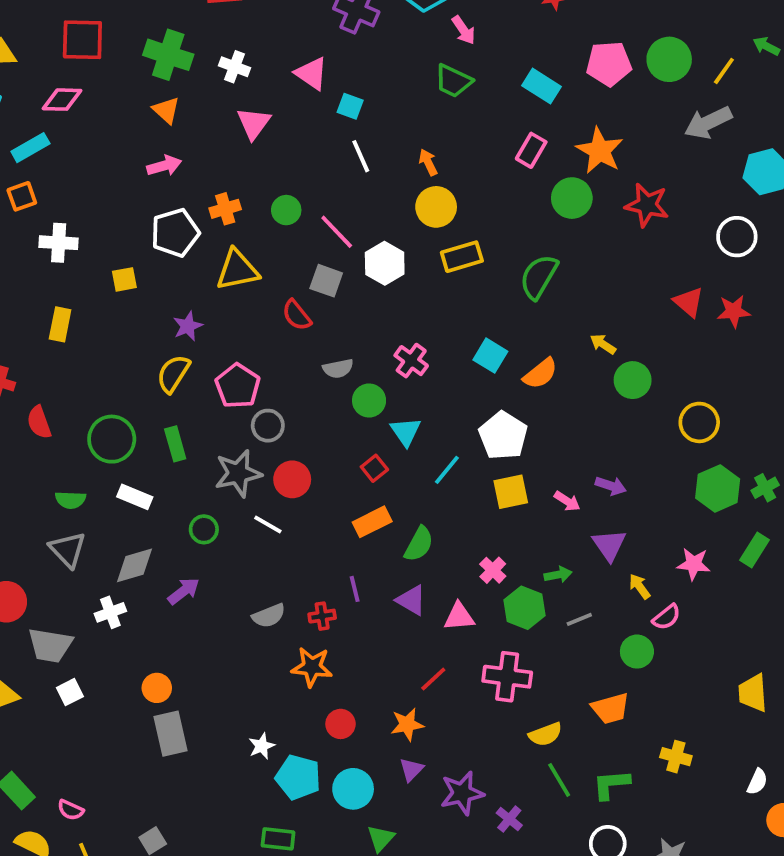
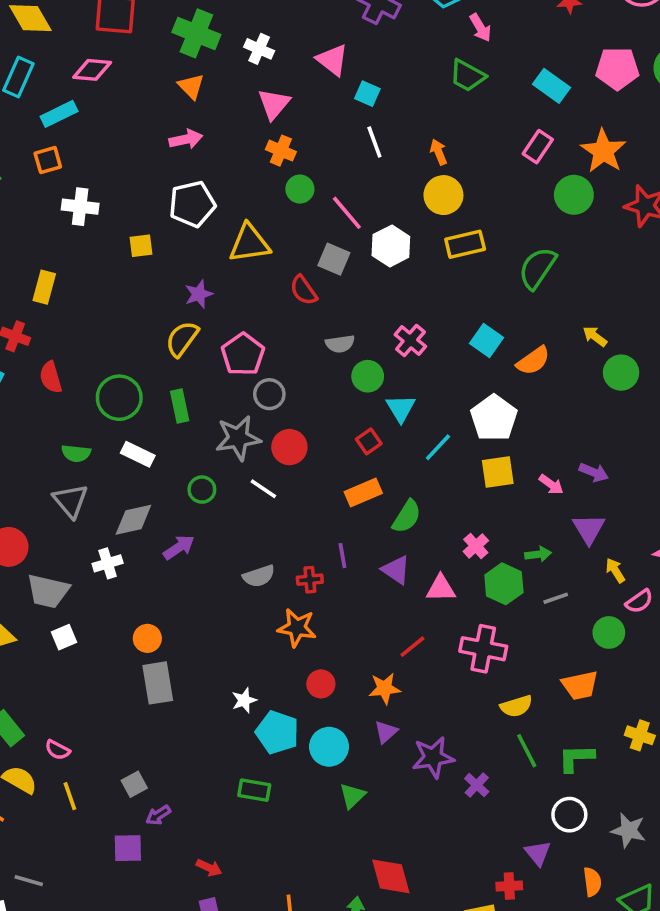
orange cross: (225, 209) -> (281, 151), moved, turned 36
yellow rectangle: (60, 324) -> (44, 287), moved

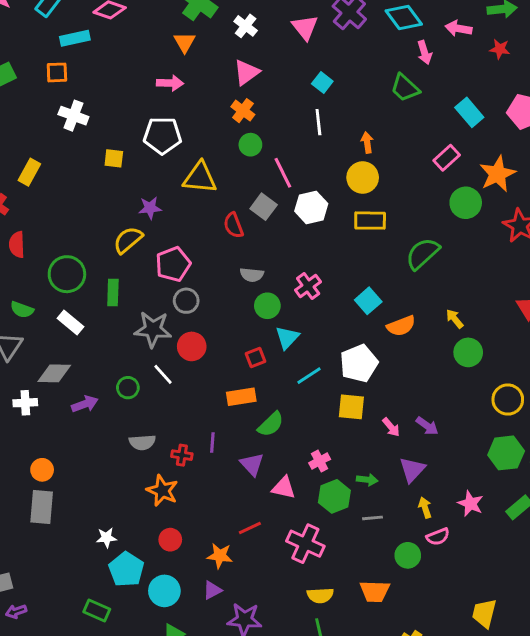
pink triangle: (332, 60) -> (305, 27), moved
green circle: (202, 490) -> (128, 388), moved

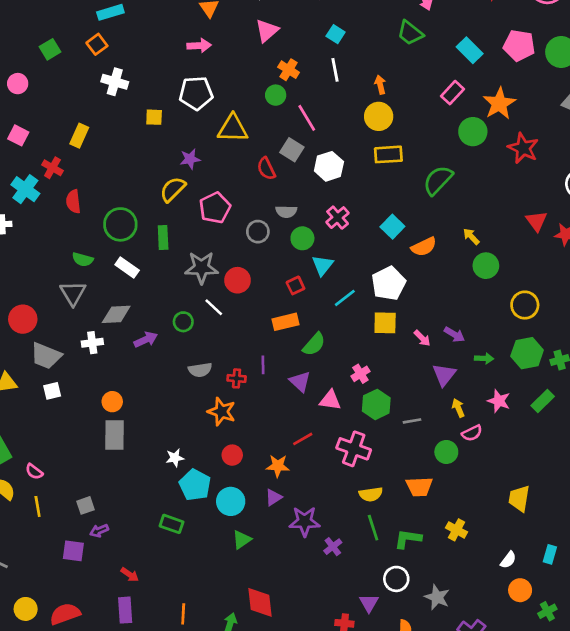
orange square: (57, 72) -> (97, 44), turned -30
orange cross: (243, 111) -> (289, 70), moved
white hexagon: (311, 207) -> (329, 166), moved
gray circle: (186, 301) -> (258, 232), moved
green arrow: (367, 480) -> (484, 358), moved

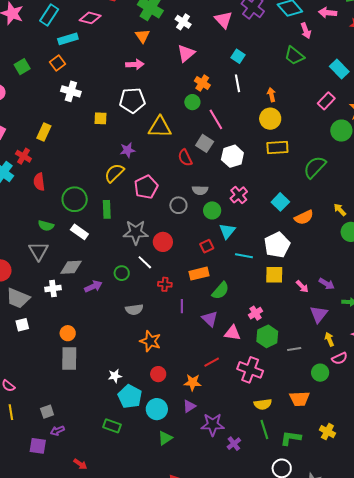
cyan line: (345, 298) -> (244, 256), turned 48
red cross: (237, 378) -> (165, 284), moved

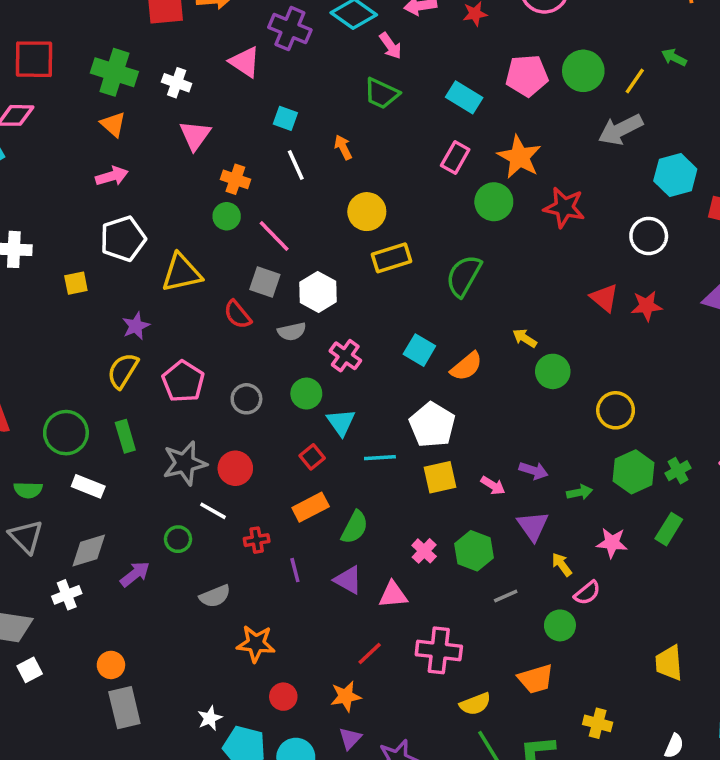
orange arrow: (272, 95) -> (343, 147), moved
gray semicircle: (200, 190) -> (292, 331), moved
green hexagon: (267, 336) -> (474, 551), moved

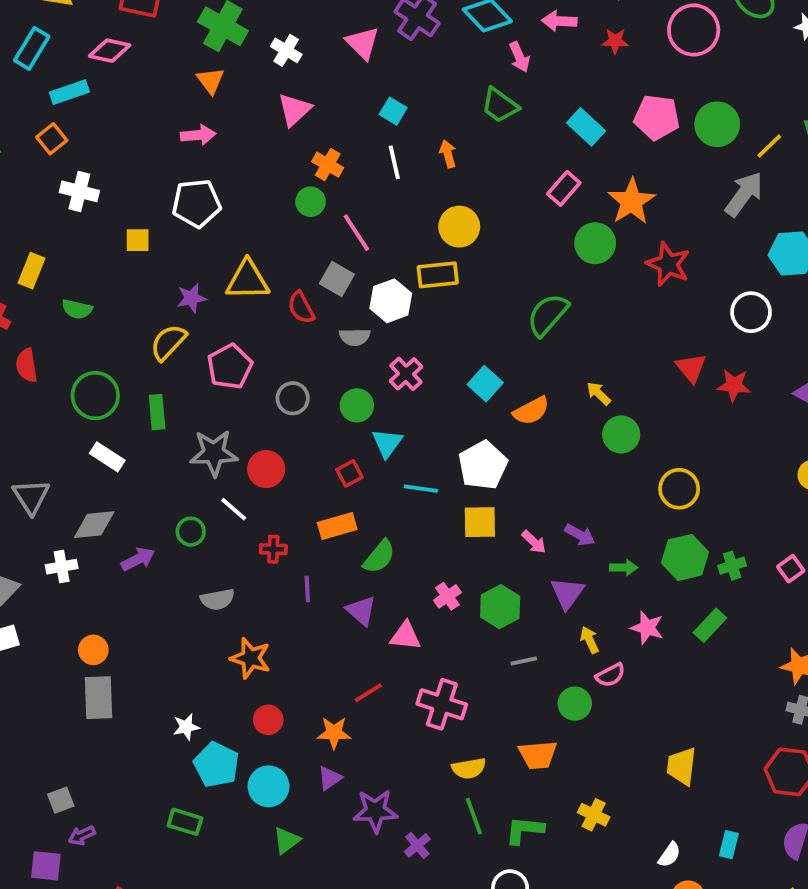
gray arrow: (620, 130) -> (744, 194), turned 141
yellow rectangle: (392, 258) -> (438, 275), moved
yellow triangle: (181, 273) -> (248, 280), moved
green semicircle: (28, 490) -> (77, 309), moved

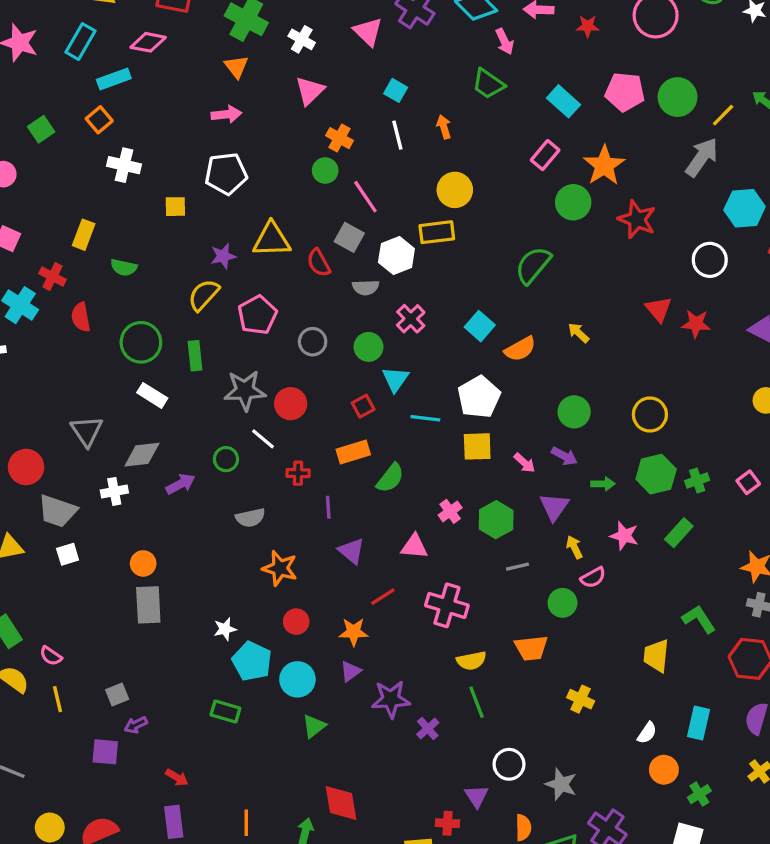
green circle: (621, 434) -> (574, 412), moved
purple triangle: (361, 611) -> (351, 551), moved
green L-shape: (524, 830) -> (699, 619), moved, turned 52
cyan rectangle: (729, 845) -> (699, 723), size x1.4

